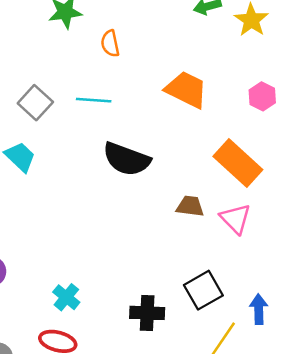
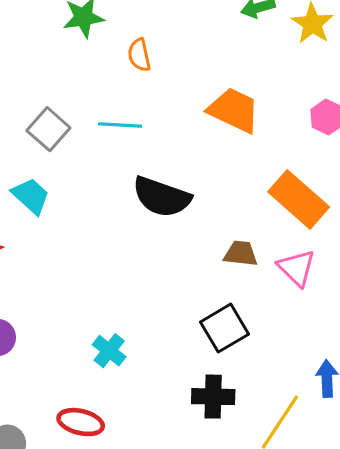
black square: (203, 290) -> (225, 328), moved
cyan cross: (66, 297) -> (109, 351), moved
black cross: (147, 313) -> (213, 397), moved

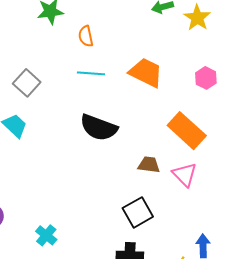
cyan line: (120, 125) -> (91, 73), moved
cyan cross: (109, 351) -> (46, 235), moved

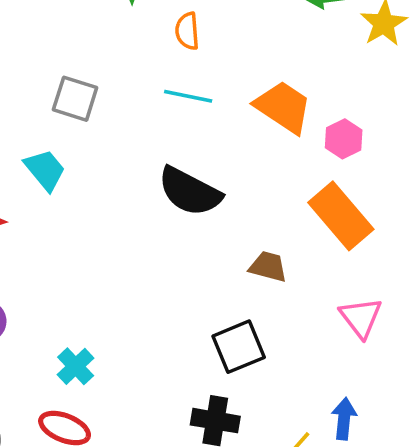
pink hexagon: (206, 78) -> (344, 139), moved
gray square: (27, 83) -> (75, 99), turned -32
pink triangle: (185, 174) -> (361, 317), moved

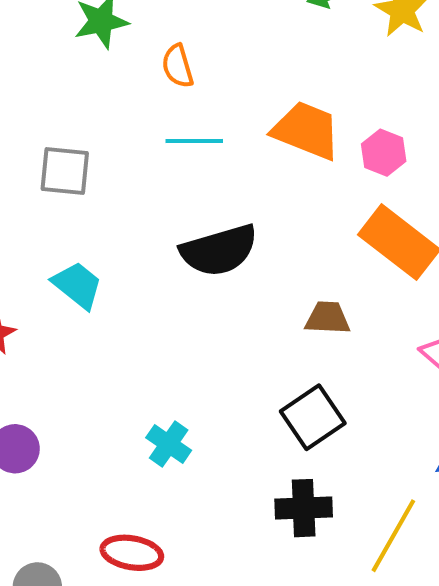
cyan trapezoid: (45, 170) -> (77, 285), moved
black semicircle: (190, 192) -> (219, 250), turned -32
cyan cross: (76, 366) -> (169, 444), moved

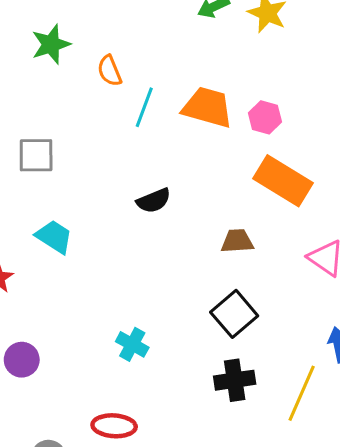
cyan line: (194, 141) -> (144, 107), moved, turned -63
black semicircle: (219, 250) -> (154, 201), size x0.6

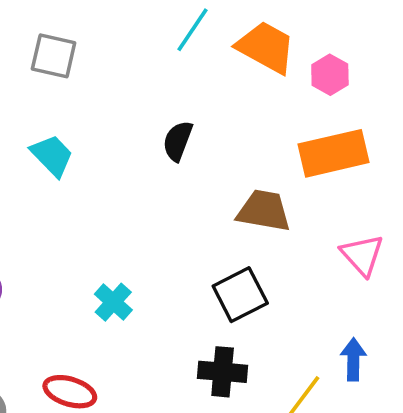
orange rectangle: (283, 181) -> (334, 153), turned -58
black semicircle: (154, 201) -> (178, 141), turned 120
brown trapezoid: (237, 241) -> (264, 211), size x1.4

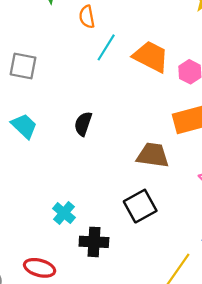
black semicircle: (178, 141) -> (83, 124), moved
black cross: (223, 372) -> (94, 242), moved

